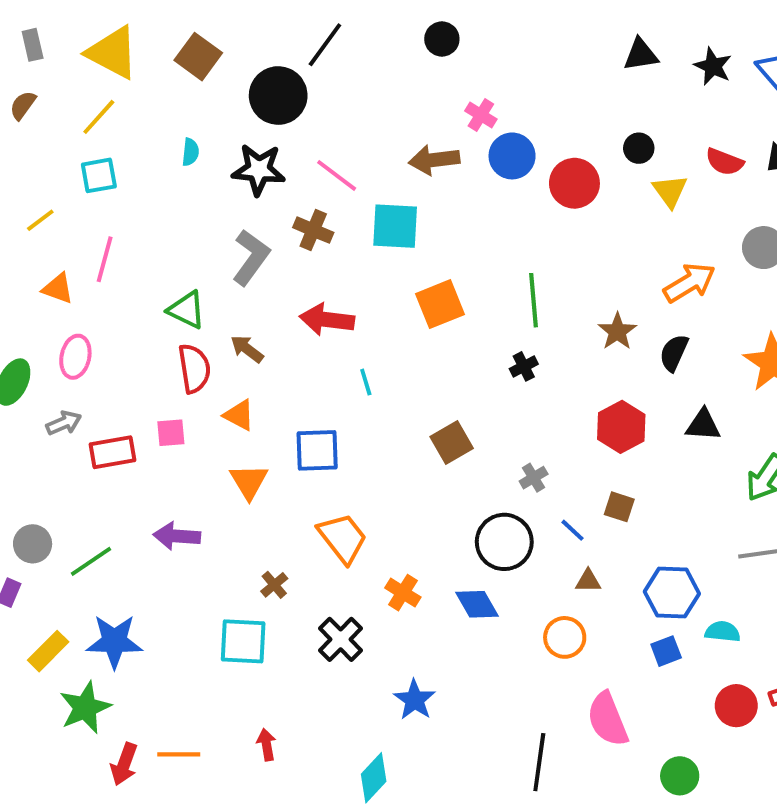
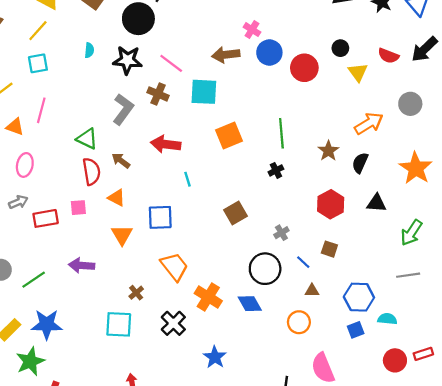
orange cross: (403, 593) -> (208, 297), size x1.4

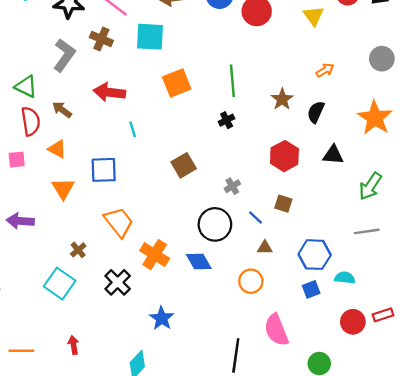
gray circle: (410, 104) -> (382, 59), moved
orange arrow: (369, 123) -> (325, 70), size x0.6
cyan square: (119, 324) -> (60, 284), turned 32

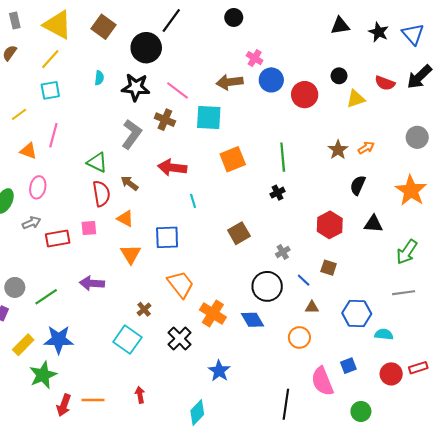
yellow triangle: (313, 16) -> (356, 99), turned 48
brown star: (282, 99) -> (338, 150), moved
blue square: (311, 289) -> (348, 366), moved

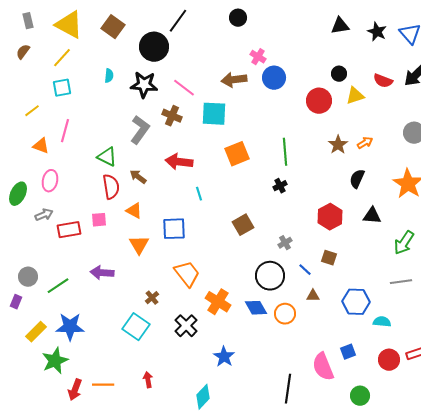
red circle: (305, 95) -> (319, 101), moved
orange circle: (299, 337) -> (285, 314), moved

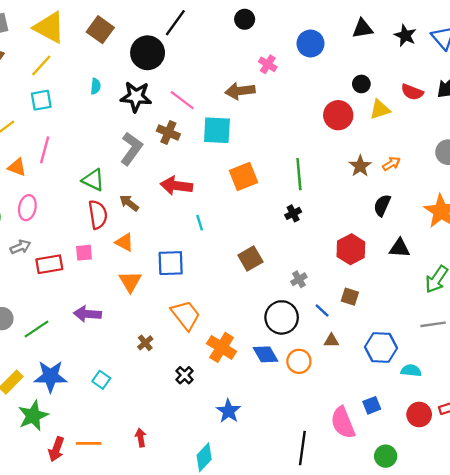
blue circle: (274, 78) -> (310, 44), moved
black cross: (186, 326) -> (185, 375), size x0.7
cyan square: (136, 327) -> (101, 380), moved, size x0.6

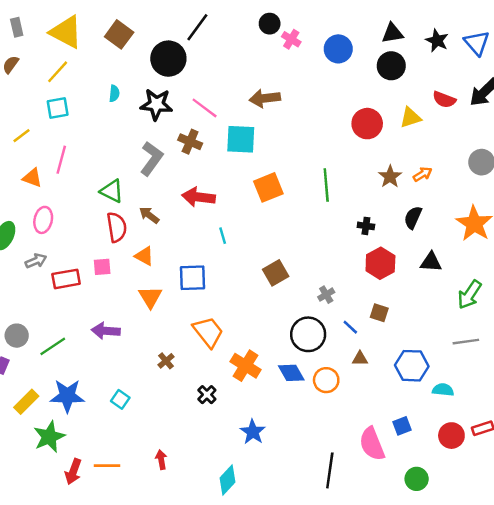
pink cross: (268, 64) -> (291, 39), moved
black circle: (361, 84) -> (391, 66), moved, size x1.5
black cross: (293, 213) -> (366, 226), moved, turned 35

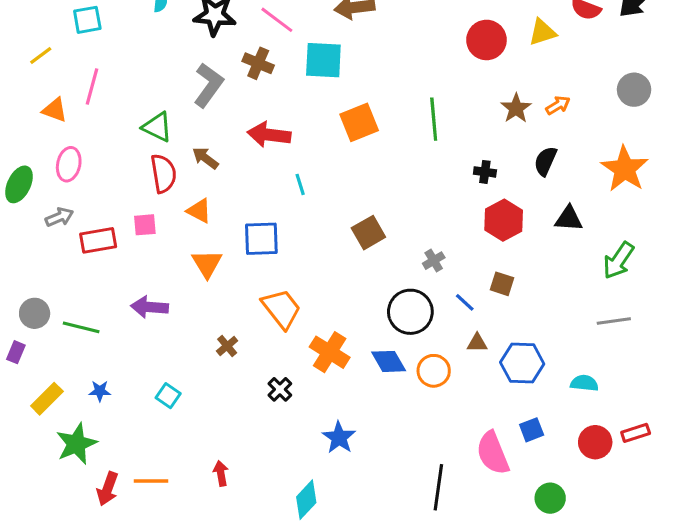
green line: (53, 346) -> (81, 327), turned 48
blue hexagon: (412, 366) -> (522, 363), moved
blue star: (67, 396) -> (100, 391), size x0.5

